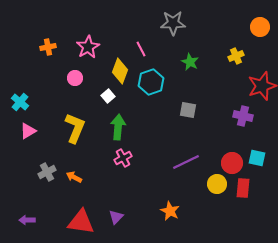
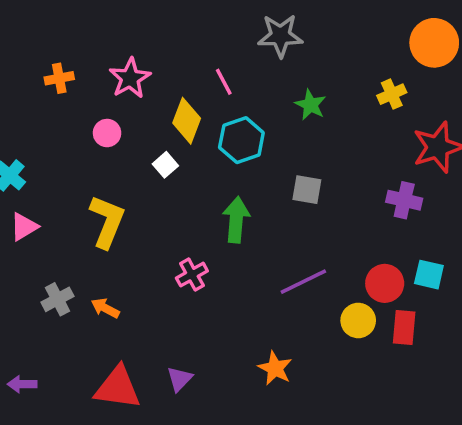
orange circle: (260, 27) -> (434, 43), size x1.4
green arrow: (118, 127) -> (236, 220), moved

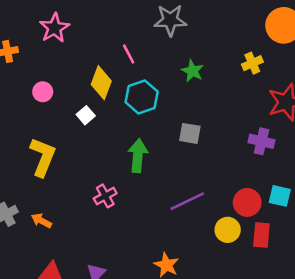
pink star: (130, 78) -> (54, 28), moved

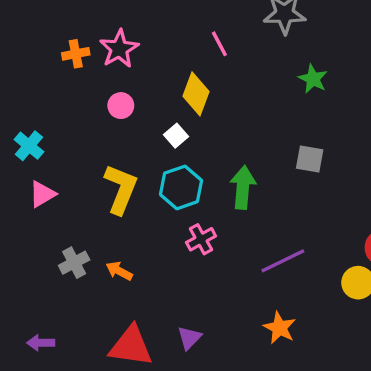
pink star: (54, 28) -> (119, 49), moved
pink line: (129, 54) -> (219, 44), moved
cyan hexagon: (142, 97) -> (181, 187), moved
purple line: (187, 201) -> (283, 261), moved

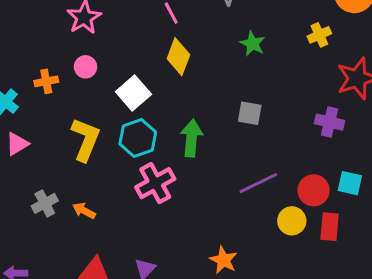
orange cross: (76, 54) -> (46, 81), moved
yellow diamond: (196, 94) -> (178, 57), moved
white square: (176, 136) -> (133, 93), size x1.6
pink cross: (201, 239) -> (155, 183), size x1.5
purple line: (283, 261) -> (258, 183), moved

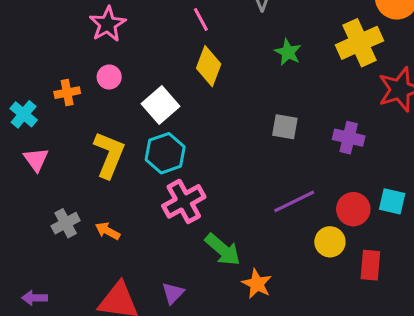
yellow cross: (319, 35) -> (359, 43), size x1.8
purple cross: (330, 122) -> (349, 138), moved
green arrow: (192, 138) -> (223, 250), moved, turned 126
pink triangle: (17, 144) -> (36, 159), turned -35
red rectangle: (330, 227) -> (370, 265), moved

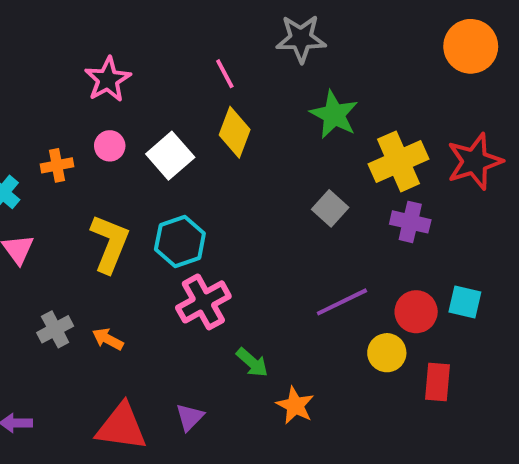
yellow cross: (359, 43) -> (399, 161), moved
green star: (288, 52) -> (334, 115), size x1.4
white square: (160, 105) -> (170, 156), moved
gray square: (285, 127) -> (330, 208), turned 32
green arrow: (223, 250) -> (252, 362), size x0.7

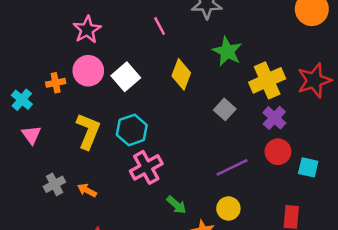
yellow diamond: (235, 132) -> (181, 74), moved
pink circle: (110, 146) -> (88, 71), size x1.6
purple cross: (410, 222) -> (274, 118), turned 30
red circle: (416, 312) -> (278, 152), moved
yellow circle: (387, 353) -> (228, 208), moved

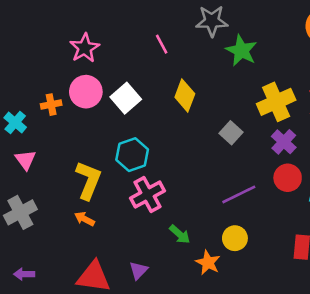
green star: (227, 51) -> (241, 51), moved
yellow L-shape: (88, 131) -> (88, 180), moved
gray cross: (54, 184) -> (20, 212), moved, size x1.4

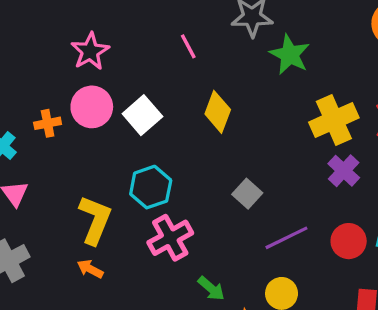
gray square: (231, 133) -> (247, 194), moved
red circle: (288, 178) -> (349, 241), moved

